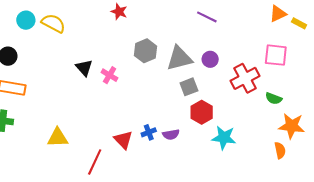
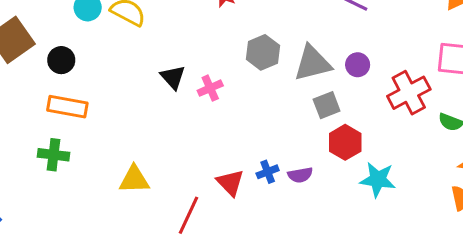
pink cross: (110, 75) -> (210, 88), turned 35

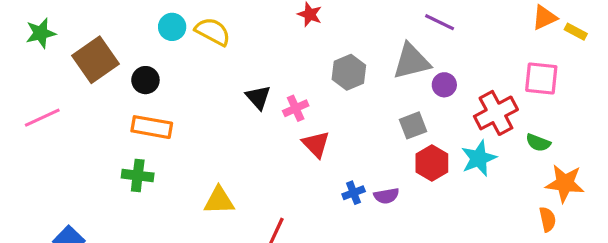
gray triangle: (313, 63) -> (411, 61), moved
cyan star: (378, 180) -> (479, 158), moved, turned -30
red triangle: (230, 183) -> (316, 144), moved

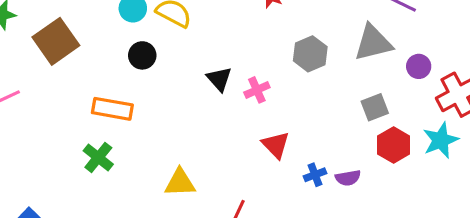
black circle: (145, 80) -> (142, 55), moved
purple circle: (444, 85) -> (419, 66), moved
red triangle: (316, 144) -> (276, 145), moved
green cross: (138, 176) -> (98, 157), turned 32

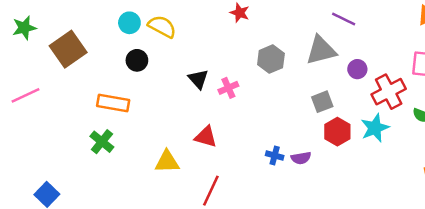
red triangle: (276, 145) -> (206, 137), moved, turned -30
blue cross: (315, 175) -> (275, 156), turned 36

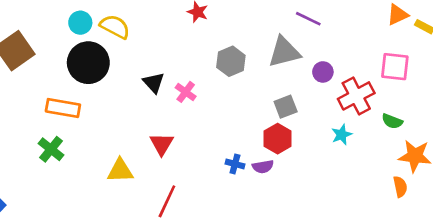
black circle: (137, 60) -> (88, 63), size x1.8
pink cross: (228, 88) -> (186, 92), turned -30
cyan star: (375, 128) -> (342, 135), size x0.7
red hexagon: (337, 132) -> (278, 139), moved
red triangle: (206, 137) -> (162, 144), turned 45

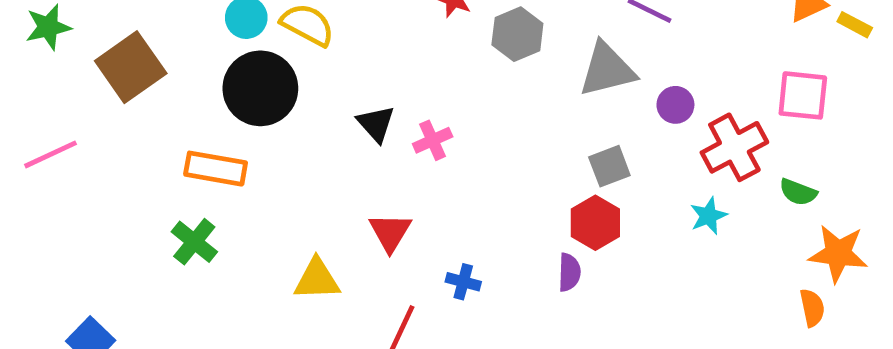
gray hexagon: (231, 61) -> (517, 34), moved
pink cross: (186, 92) -> (433, 140), turned 30
blue cross: (235, 164) -> (463, 282), moved
purple semicircle: (263, 167) -> (569, 272), turned -78

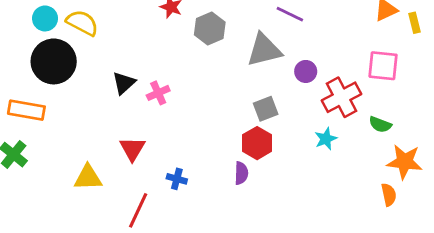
yellow rectangle: (855, 25) -> (415, 23), turned 48
black triangle: (376, 124) -> (124, 83), turned 30

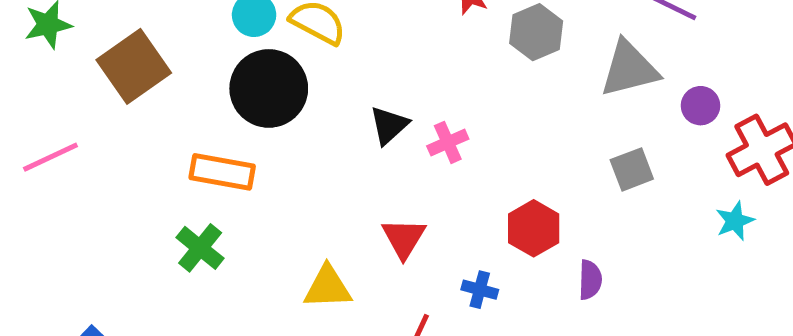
red hexagon: (257, 143) -> (534, 228), moved

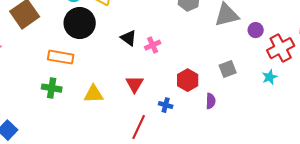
black triangle: (389, 125) -> (129, 38), turned -42
gray square: (632, 169) -> (228, 69), moved
green cross: (200, 248) -> (52, 88), turned -30
yellow triangle: (328, 287) -> (94, 94), moved

